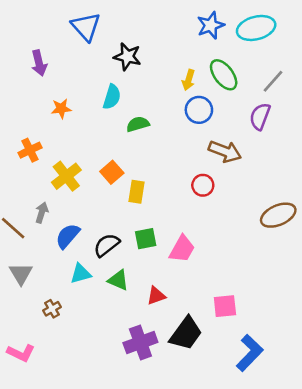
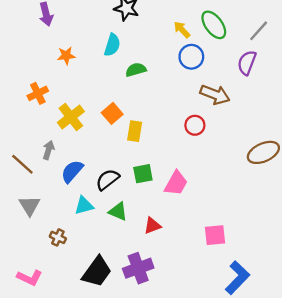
yellow arrow: (189, 80) -> (182, 30), turned 120
brown cross: (52, 309) -> (58, 237), turned -35
black trapezoid: (186, 333) -> (97, 272), moved

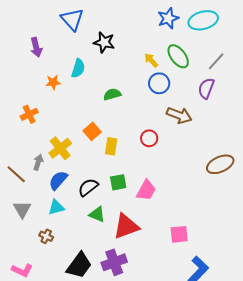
cyan semicircle: (112, 45) -> (78, 68), moved
yellow cross: (71, 117) -> (60, 148), moved
red circle: (195, 125) -> (149, 138), moved
cyan triangle: (84, 206) -> (56, 207), moved
red triangle: (152, 226) -> (126, 226), size x1.8

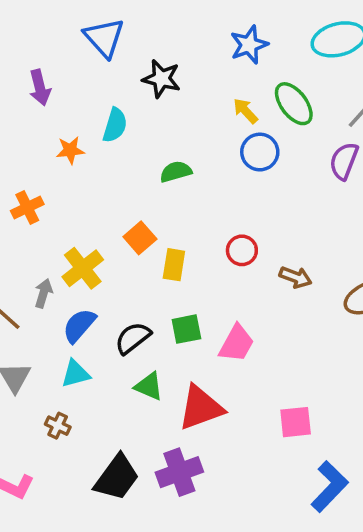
blue star: (168, 18) -> (249, 45), moved
brown arrow: (179, 115) -> (296, 277), moved, size x0.7

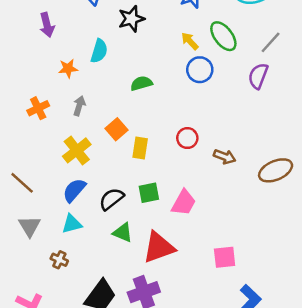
black star: (161, 79) -> (131, 19), turned -30
gray arrow: (43, 293) -> (79, 106), moved

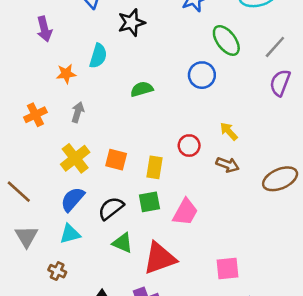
yellow arrow: (190, 41) -> (229, 131), moved
purple semicircle: (258, 76) -> (280, 83), moved
orange square: (117, 129) -> (116, 160), moved, turned -35
yellow rectangle: (140, 148) -> (155, 167), moved

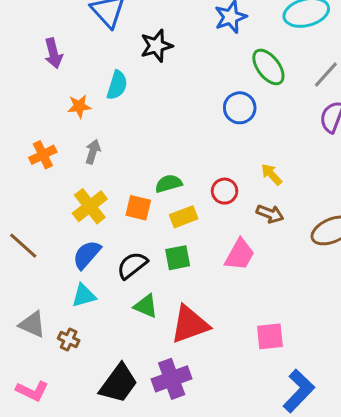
green semicircle: (142, 89) -> (169, 184), moved
yellow rectangle: (155, 167) -> (184, 217), turned 60
pink trapezoid: (185, 212) -> (240, 255), moved
gray triangle: (26, 236) -> (32, 324), moved, turned -35

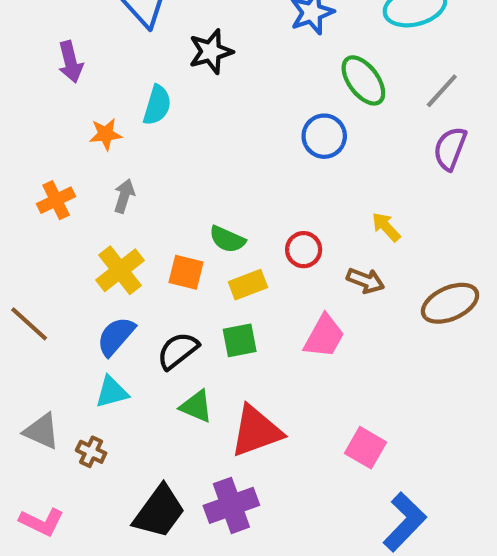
yellow arrow: (271, 174) -> (386, 227), moved
green semicircle: (169, 184) -> (227, 239), turned -140
pink square: (270, 336) -> (365, 448), turned 36

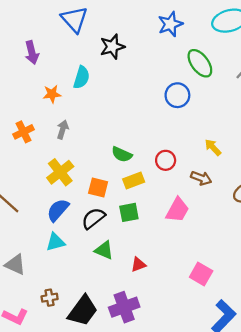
orange square: (186, 272) -> (98, 188), moved
red triangle: (256, 431) -> (138, 265), size x0.5
brown cross: (91, 452) -> (50, 298), moved, turned -35

